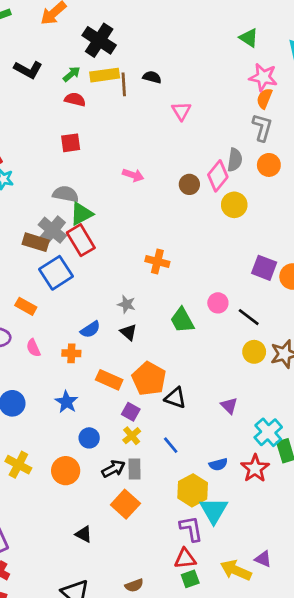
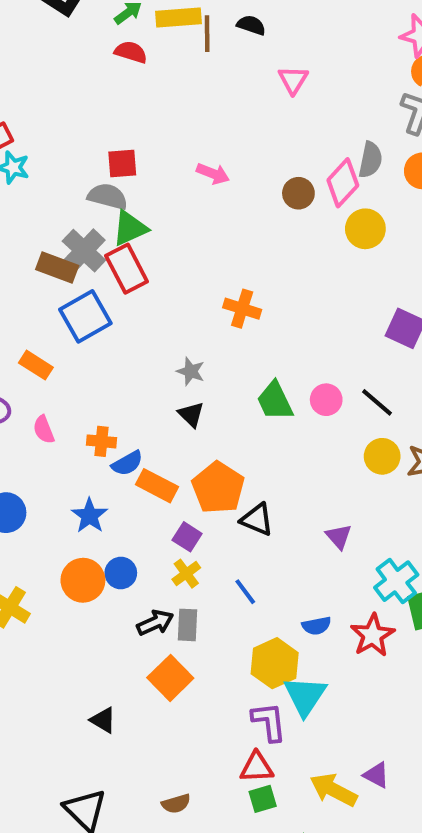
red square: (71, 143) -> (122, 164), moved
pink circle: (218, 303) -> (326, 400), moved
blue semicircle: (90, 330) -> (127, 463), moved
orange circle: (66, 471) -> (83, 580), moved

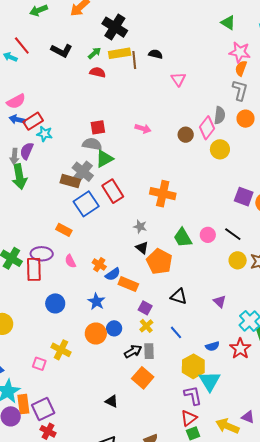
red rectangle: (127, 269) -> (113, 191), moved
orange cross: (242, 309) -> (163, 194), size x1.4
orange cross: (101, 441) -> (99, 265), turned 32
orange pentagon: (218, 488) -> (159, 262), moved
red triangle: (257, 767) -> (189, 418), turned -30

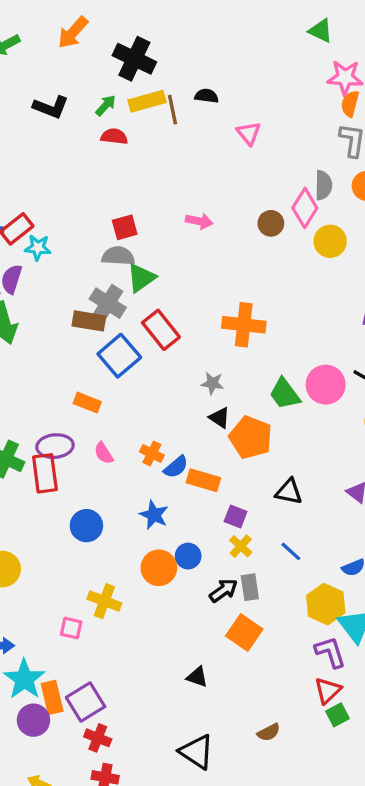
pink circle: (208, 235) -> (326, 385), size x1.5

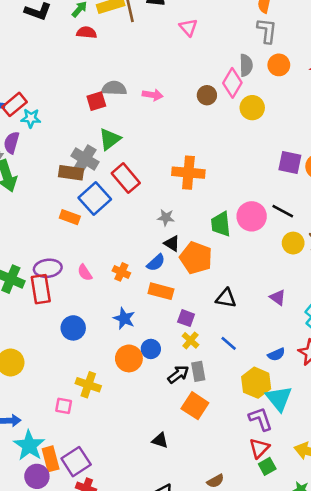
gray semicircle: (118, 256) -> (114, 88), moved
green trapezoid: (285, 394) -> (221, 224), turned 32
orange rectangle: (87, 403) -> (70, 217), moved
blue semicircle: (176, 467) -> (156, 263), moved

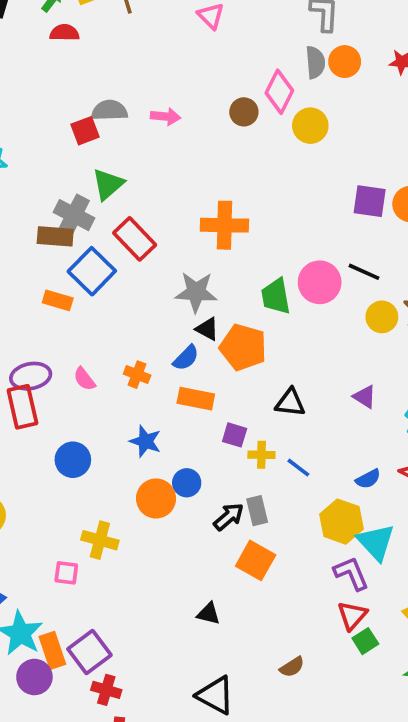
gray semicircle: (246, 65) -> (315, 62), moved
gray star: (166, 218) -> (196, 292), size x1.6
yellow cross: (190, 340) -> (261, 455), moved, turned -36

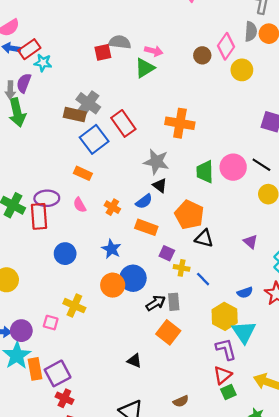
green triangle: (108, 184) -> (145, 68), moved
orange rectangle: (58, 300) -> (83, 173), moved
orange pentagon: (243, 347) -> (189, 215), moved
blue circle: (187, 483) -> (133, 278), size x1.5
purple circle: (34, 677) -> (21, 331), moved

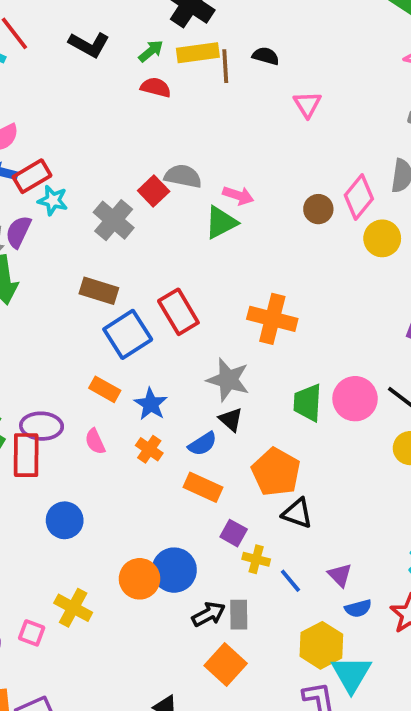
red square: (103, 52) -> (154, 191), turned -36
gray cross: (88, 103) -> (114, 220), moved
purple triangle: (250, 242) -> (340, 575), moved
blue star: (111, 249) -> (151, 404), moved

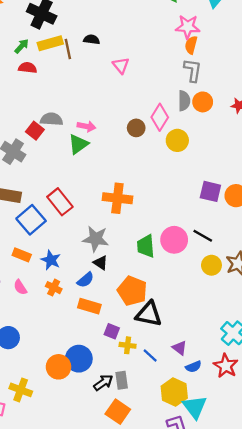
black triangle: (297, 513) -> (149, 314), size x1.4

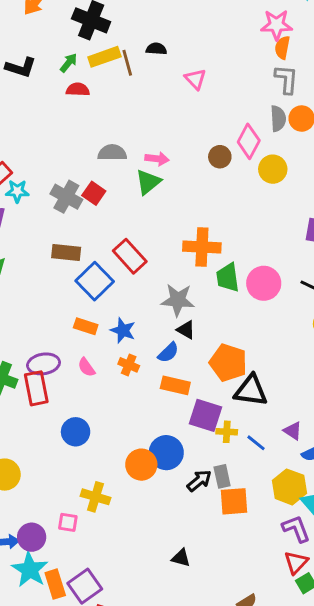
red square: (35, 131) -> (94, 193), moved
pink circle: (174, 240) -> (264, 283), moved
green trapezoid: (146, 246) -> (228, 278), moved
purple square: (112, 331) -> (206, 415), size x1.6
orange square: (118, 412) -> (234, 501), moved, turned -35

